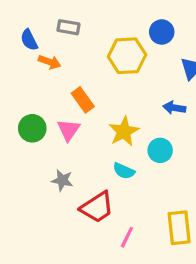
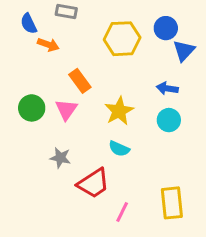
blue circle: (162, 32) -> (166, 28), moved
cyan circle: (160, 150) -> (169, 120), moved

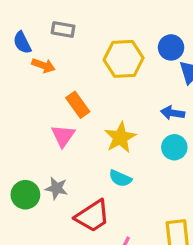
green circle: (32, 108) -> (25, 195), moved

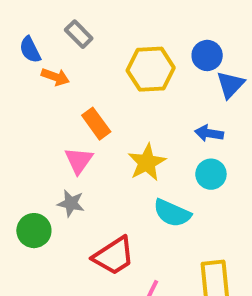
gray rectangle: (63, 29) -> (79, 34), turned 35
cyan semicircle: (120, 178) -> (172, 213), moved, size x1.4
gray star: (56, 188) -> (71, 203), moved

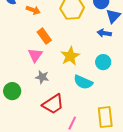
orange arrow: (55, 77) -> (33, 10), moved
blue arrow: (209, 133) -> (104, 33), moved
gray star: (71, 203) -> (42, 77), moved

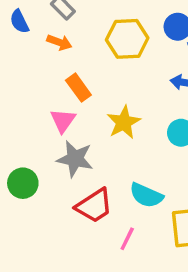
gray star: (42, 77) -> (75, 159), size x1.5
cyan semicircle: (83, 82) -> (146, 195), moved

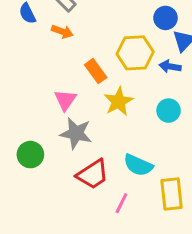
yellow hexagon: (127, 39) -> (135, 53), moved
orange rectangle: (78, 88) -> (96, 71), moved

